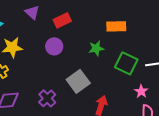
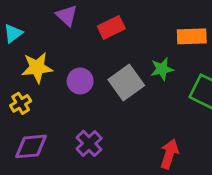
purple circle: (54, 46) -> (80, 81), moved
gray square: (78, 81) -> (126, 82), moved

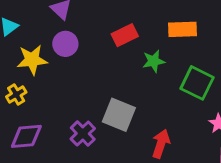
red rectangle: (111, 27) -> (125, 35), moved
purple circle: (80, 81) -> (65, 44), moved
gray square: (126, 82) -> (119, 115), moved, turned -32

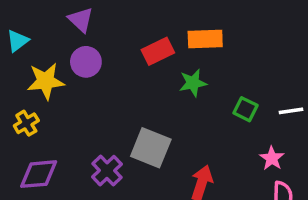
orange rectangle: (183, 29) -> (205, 39), moved
green square: (197, 83) -> (245, 109), size x0.6

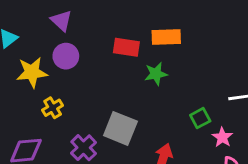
red rectangle: (158, 51) -> (126, 47), turned 35
green square: (245, 109) -> (200, 118), moved, turned 36
yellow cross: (26, 123) -> (53, 108), moved

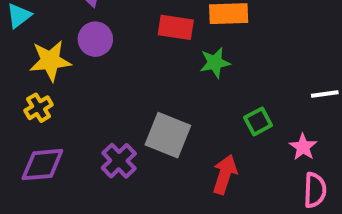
yellow cross: (53, 108) -> (39, 108), moved
green square: (200, 118) -> (258, 121), moved

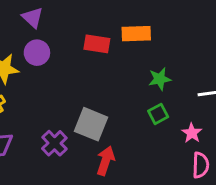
green star: (215, 63) -> (160, 79), moved
red arrow: (225, 174) -> (106, 161), moved

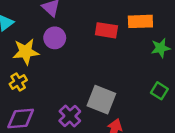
green star: (160, 79) -> (161, 48), moved
green square: (158, 114) -> (159, 91), turned -30

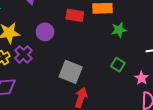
purple circle: (55, 38) -> (45, 32), moved
purple cross: (70, 116) -> (23, 54), moved

